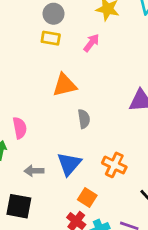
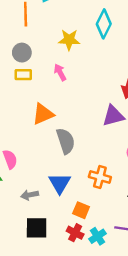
pink arrow: (91, 43) -> (60, 72), turned -56
gray semicircle: (84, 119) -> (66, 141), size x1.5
black square: (19, 206) -> (37, 228), moved

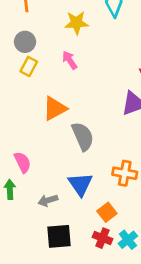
yellow rectangle: (23, 75) -> (29, 66), turned -56
orange square: (81, 210) -> (107, 212), turned 35

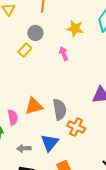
yellow rectangle: (29, 66) -> (25, 50), moved
orange triangle: (55, 109) -> (34, 106), moved
orange cross: (125, 173) -> (76, 127), moved

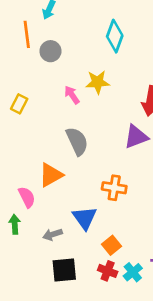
yellow star: (75, 29) -> (98, 82), moved
gray circle: (35, 33) -> (50, 51), moved
gray semicircle: (60, 109) -> (77, 141), moved

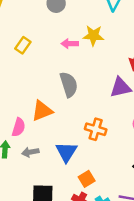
pink arrow: (72, 95) -> (70, 44), turned -63
pink semicircle: (27, 197) -> (19, 127), turned 36
gray arrow: (53, 234) -> (30, 152), moved

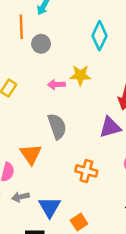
orange triangle: (42, 111) -> (31, 154), turned -40
blue triangle: (66, 152) -> (50, 207), moved

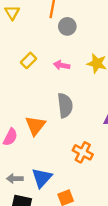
pink arrow: (56, 85) -> (62, 65), moved
gray arrow: (20, 197) -> (15, 179), moved

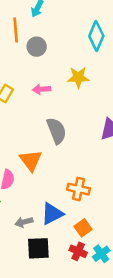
orange cross: (83, 152) -> (78, 189), moved
blue triangle: (42, 178) -> (52, 214), turned 35

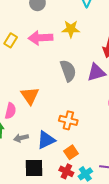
pink arrow: (42, 89) -> (40, 38), size x1.6
gray semicircle: (56, 131) -> (68, 71), moved
gray arrow: (24, 222) -> (21, 138), moved

